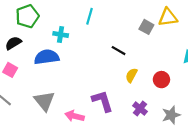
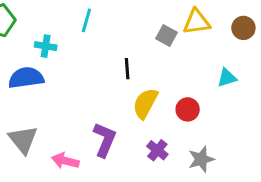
black line: (119, 51) -> (127, 69), turned 56
yellow semicircle: (131, 75) -> (145, 103), size x1.5
purple L-shape: (102, 101) -> (105, 140), turned 40

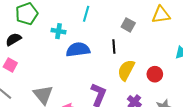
gray square: (166, 35) -> (128, 25), moved
blue semicircle: (26, 78) -> (78, 50), moved

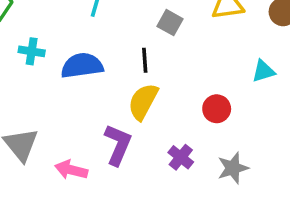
cyan cross: (58, 31) -> (32, 51), moved
yellow semicircle: (126, 70) -> (143, 102), moved

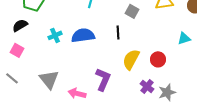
cyan cross: (32, 51) -> (55, 35), moved, turned -32
yellow semicircle: (143, 102) -> (131, 59), moved
purple cross: (181, 157) -> (147, 86), moved

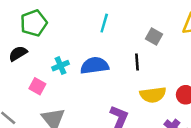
pink square: (17, 50) -> (37, 86), moved
yellow semicircle: (131, 59) -> (153, 95), turned -125

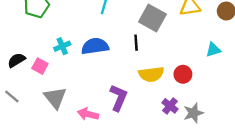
gray square: (154, 36) -> (152, 18), size x1.6
black semicircle: (18, 53) -> (17, 60), moved

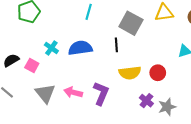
cyan cross: (62, 46) -> (51, 48), turned -32
pink arrow: (88, 114) -> (73, 92), moved

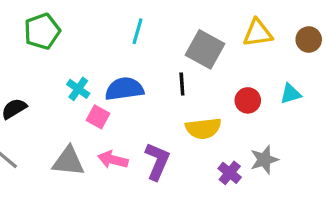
pink square: (32, 66) -> (98, 117), moved
red circle: (158, 73) -> (248, 100), moved
gray triangle: (45, 93) -> (68, 161), turned -45
gray star: (167, 107) -> (264, 160), moved

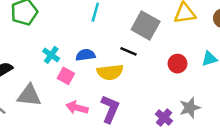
black line: (182, 84) -> (128, 51), turned -63
blue semicircle: (124, 89) -> (86, 55), size x0.7
yellow semicircle: (203, 128) -> (110, 72), moved
gray triangle: (68, 161) -> (29, 95), moved

